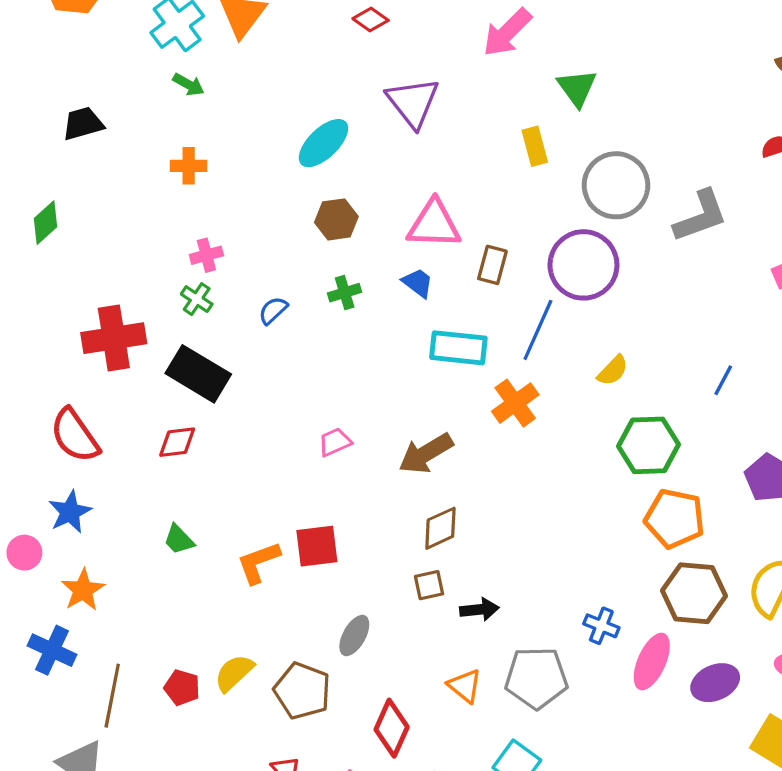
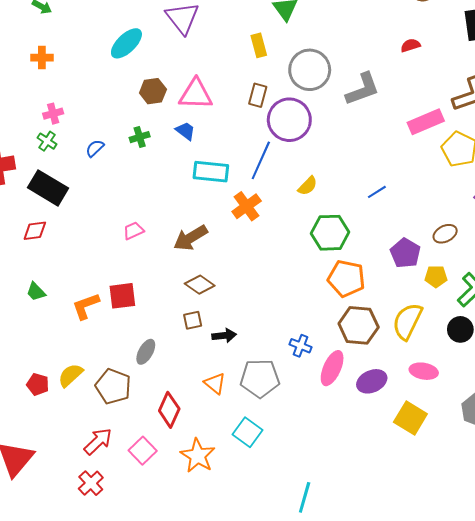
brown hexagon: (336, 219) -> (153, 91), moved
brown rectangle: (492, 265) -> (258, 95), moved
blue line: (723, 380) -> (377, 192), turned 30
brown diamond: (440, 528) -> (200, 285), turned 60

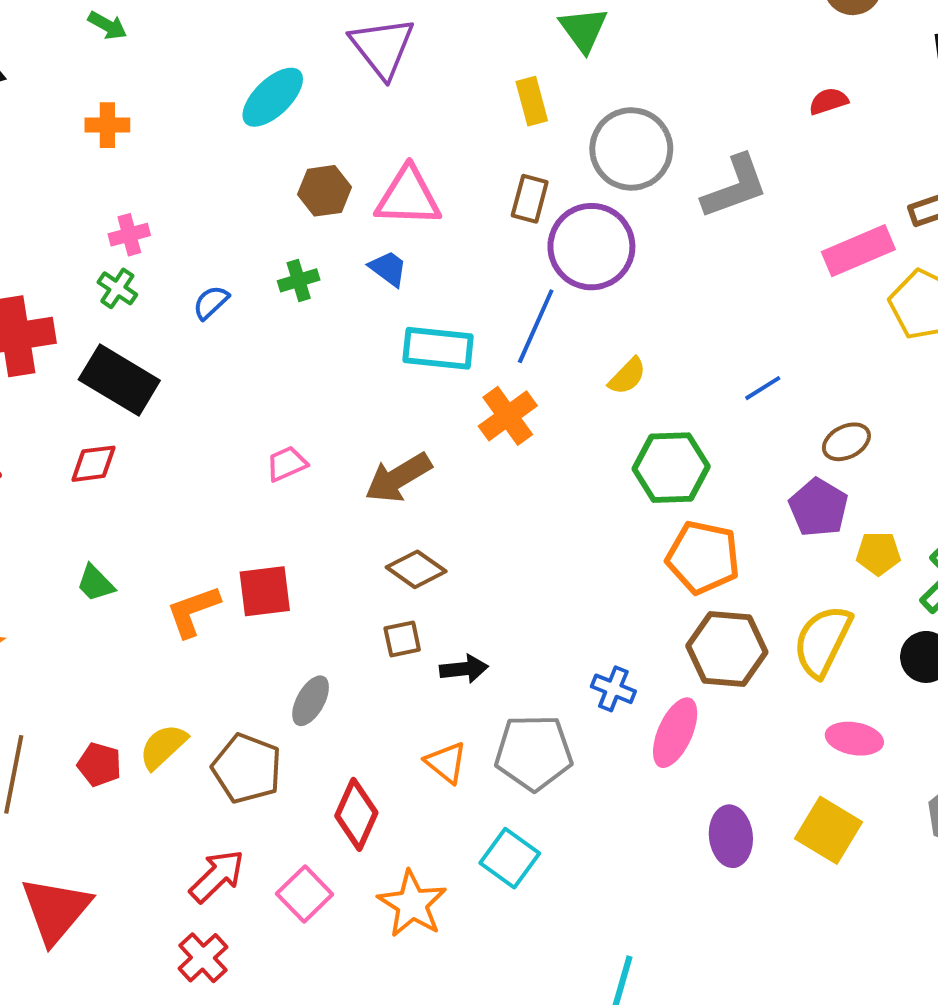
brown ellipse: (445, 234) -> (846, 442), moved
purple ellipse: (372, 381) -> (731, 836), moved, turned -72

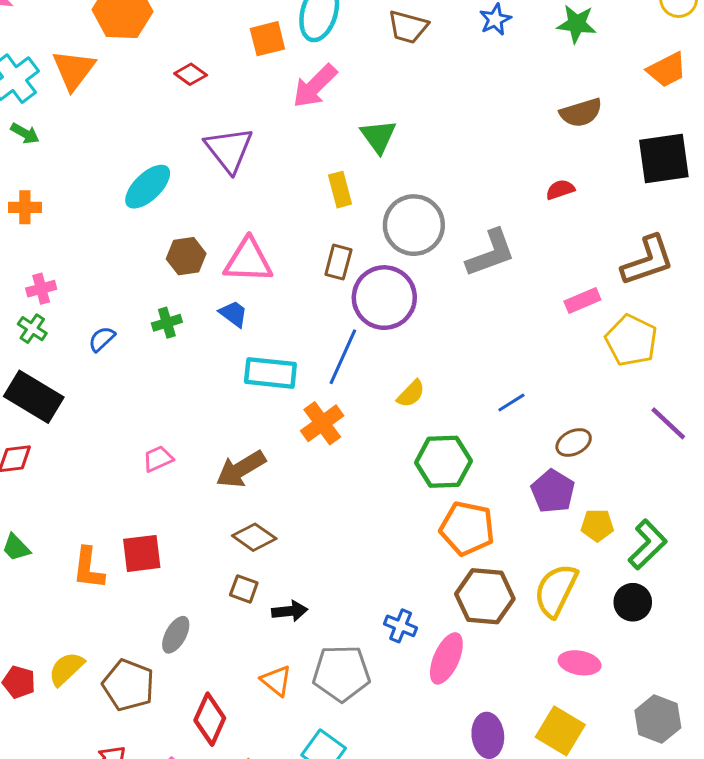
pink rectangle: (858, 251) -> (582, 301), size x0.7
orange L-shape: (193, 611) -> (88, 568), turned -63
brown square: (402, 639) -> (244, 589), turned 32

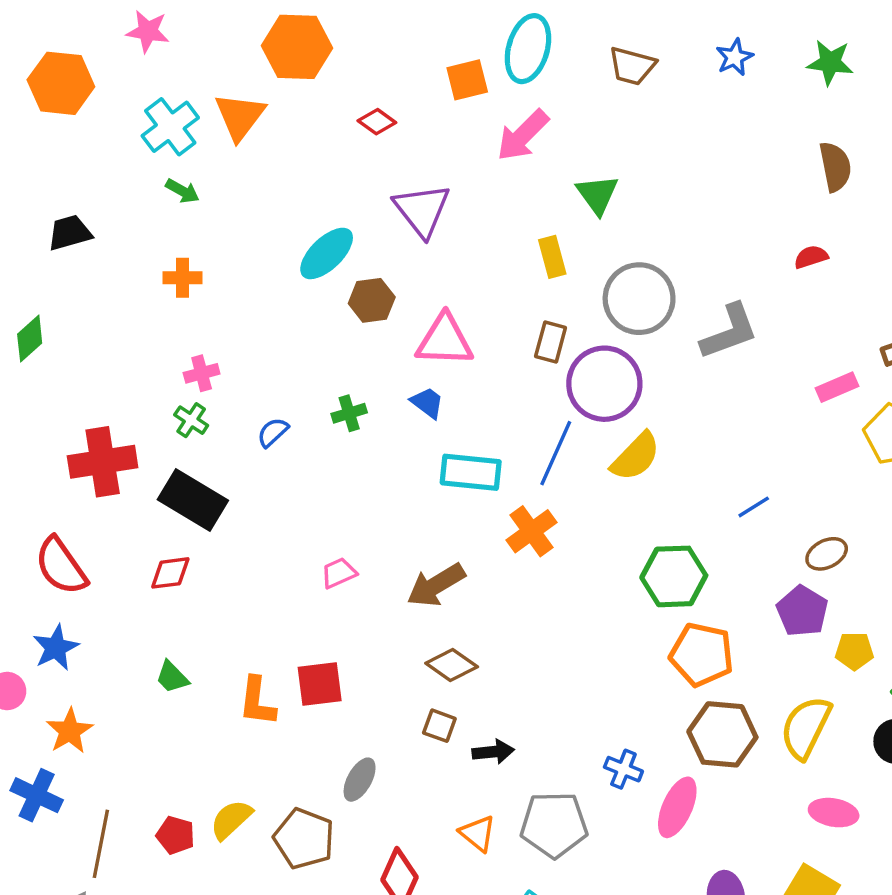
brown semicircle: (581, 113) -> (835, 167), turned -84
brown hexagon: (186, 256) -> (372, 300), moved
yellow semicircle: (411, 394) -> (636, 457), moved, size x1.5

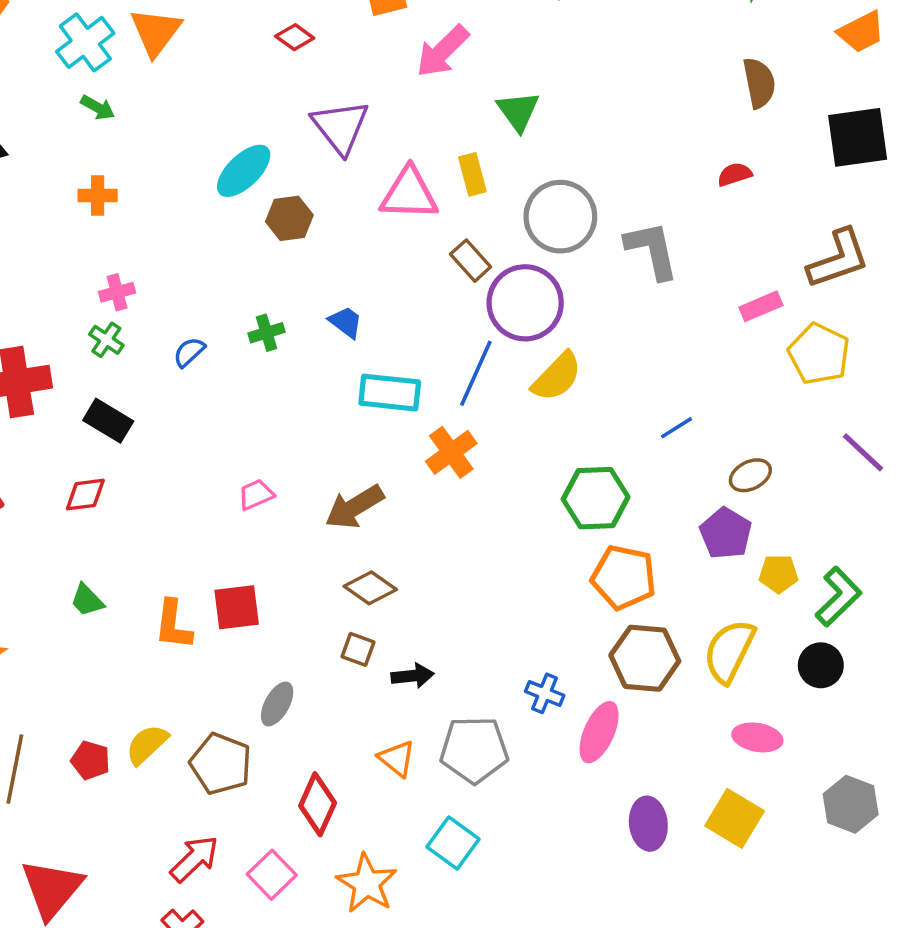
gray L-shape: (729, 332) -> (652, 250), turned -82
pink triangle: (445, 340) -> (409, 194), moved
brown rectangle: (551, 342) -> (471, 261), turned -57
black rectangle: (193, 500) -> (108, 421), size x0.7

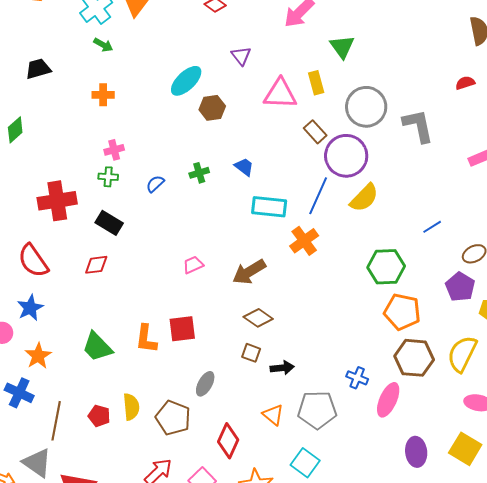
purple triangle: (340, 127) -> (241, 56), size x0.6
green cross: (106, 340) -> (108, 177), turned -30
green trapezoid: (87, 600) -> (97, 347), moved, size x1.6
yellow semicircle: (147, 744) -> (131, 407), turned 128

